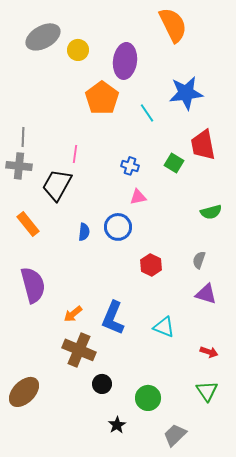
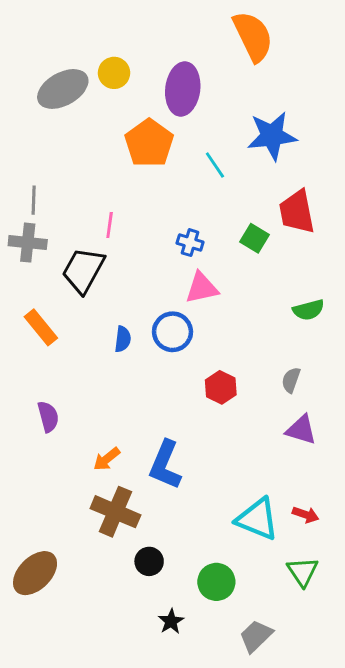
gray ellipse: (43, 37) -> (63, 89), moved
pink triangle: (138, 197) -> (202, 288), size x1.4
purple semicircle: (33, 285) -> (48, 417), size x0.6
cyan triangle: (164, 327) -> (257, 519), moved, size x1.4

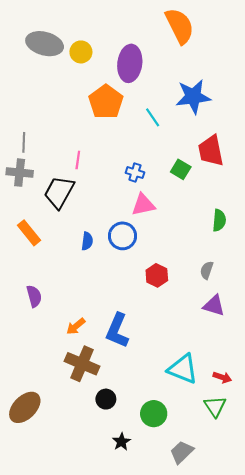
gray ellipse: (63, 89) -> (45, 44), moved, turned 44
green semicircle: (309, 310) -> (219, 220), turned -70
red arrow: (306, 515) -> (222, 377), moved

